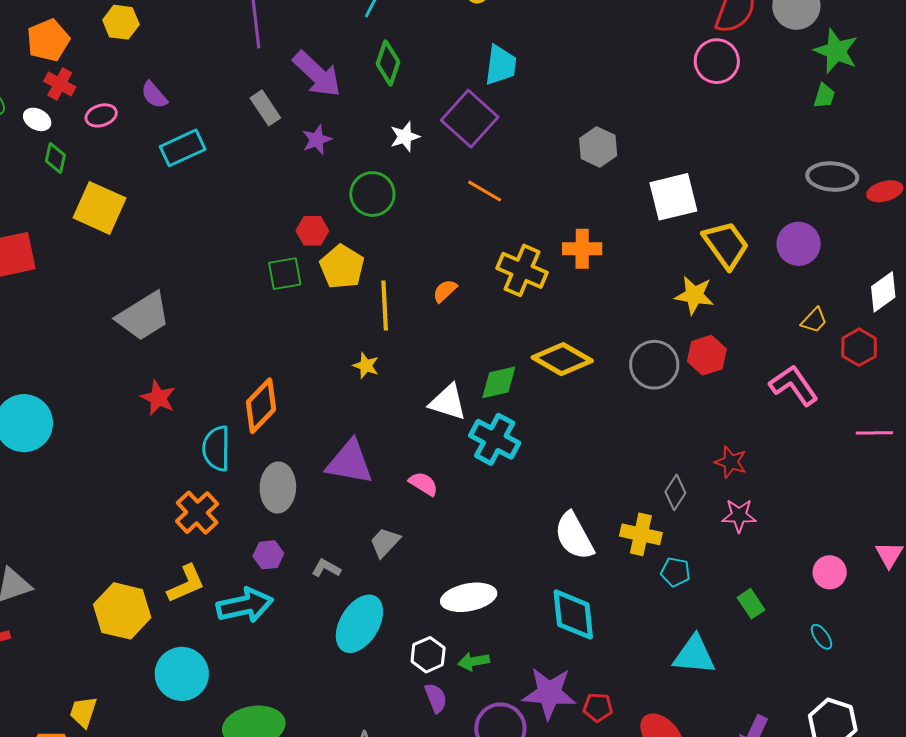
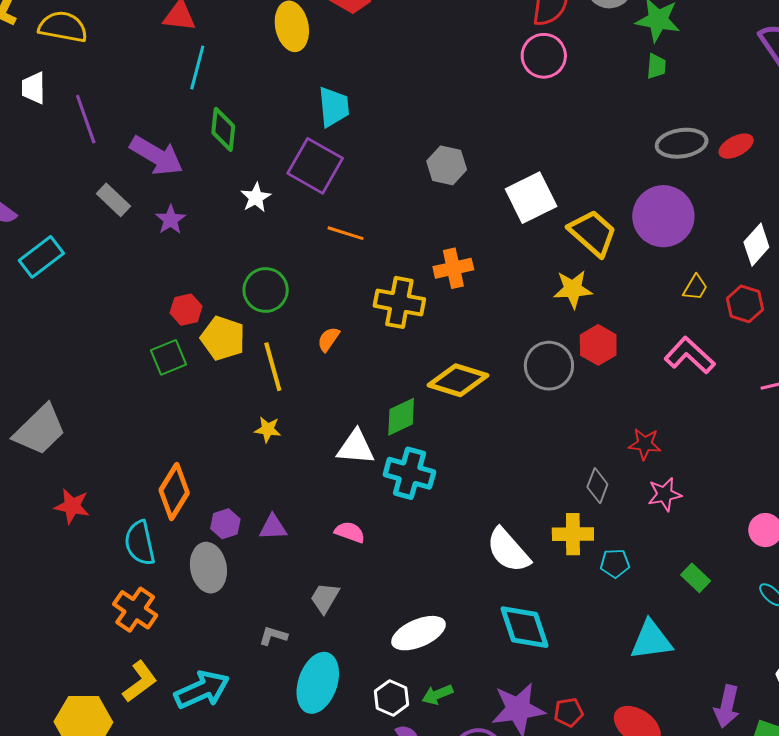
green circle: (372, 194) -> (266, 290), moved
purple circle: (799, 244) -> (663, 216), size x1.4
purple triangle: (350, 462) -> (273, 527), size x0.6
purple hexagon: (268, 555) -> (225, 524), moved

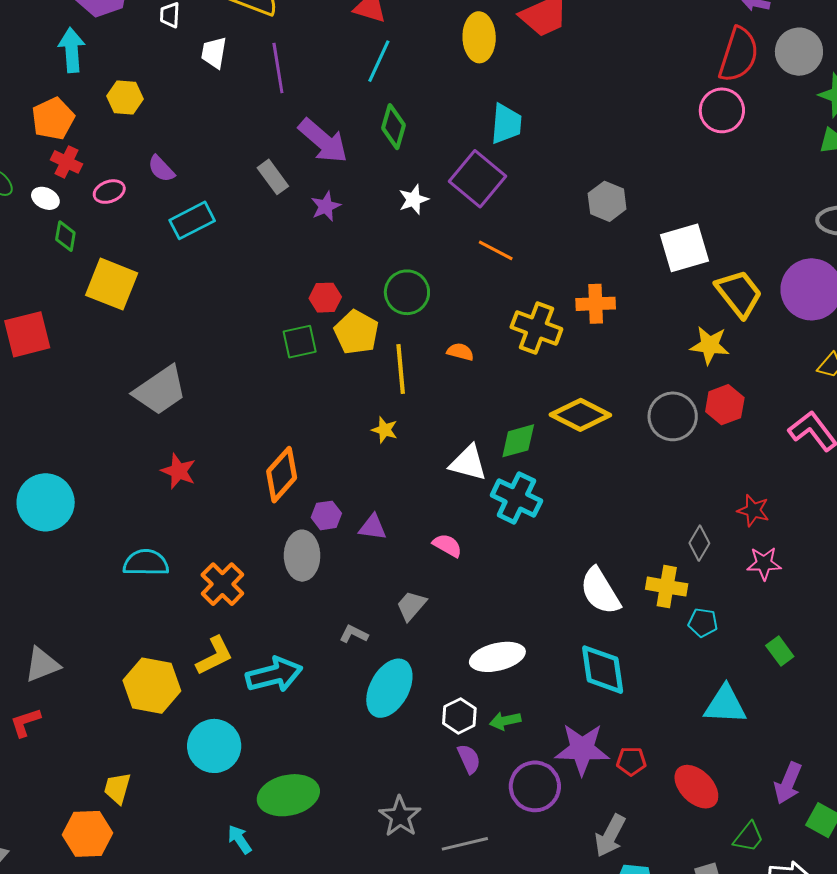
purple line: (86, 119) -> (278, 68), moved
orange semicircle: (328, 339) -> (460, 352), turned 60
cyan semicircle: (140, 543) -> (146, 563), moved, turned 93

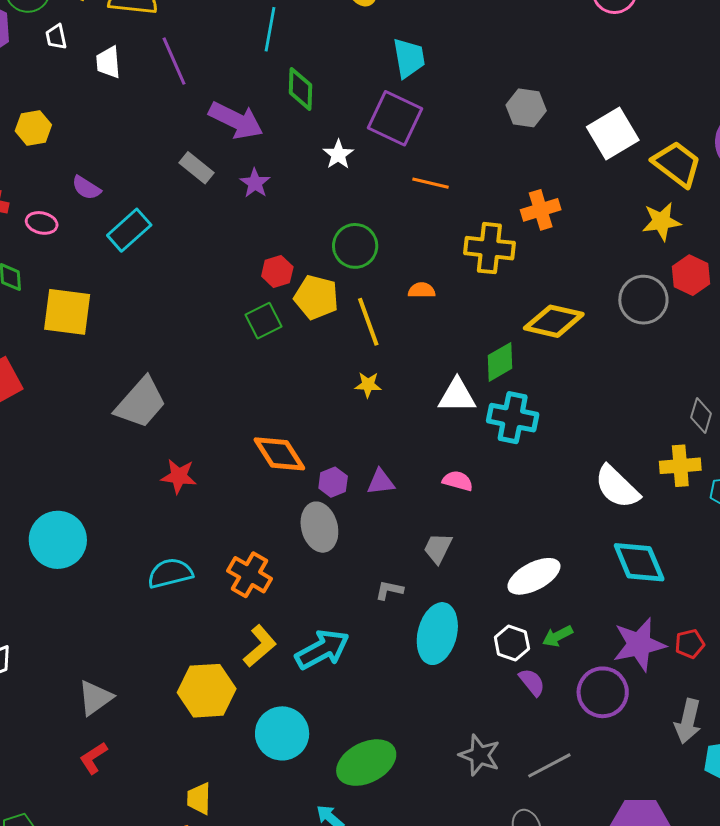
pink ellipse: (109, 192) -> (42, 223), turned 48
orange diamond: (282, 475) -> (279, 454), turned -60

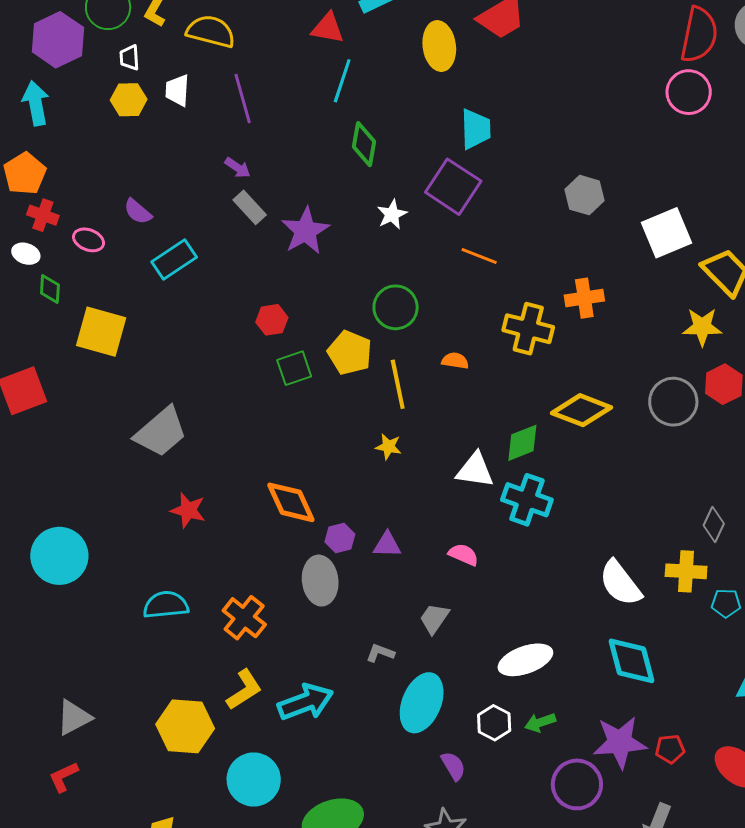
purple arrow: (236, 120) -> (238, 168), moved, size x0.5
yellow hexagon: (33, 128) -> (129, 100), moved
purple star: (255, 183) -> (305, 231), size x1.6
red hexagon: (277, 272) -> (272, 320), moved
purple semicircle: (532, 682) -> (453, 766), moved

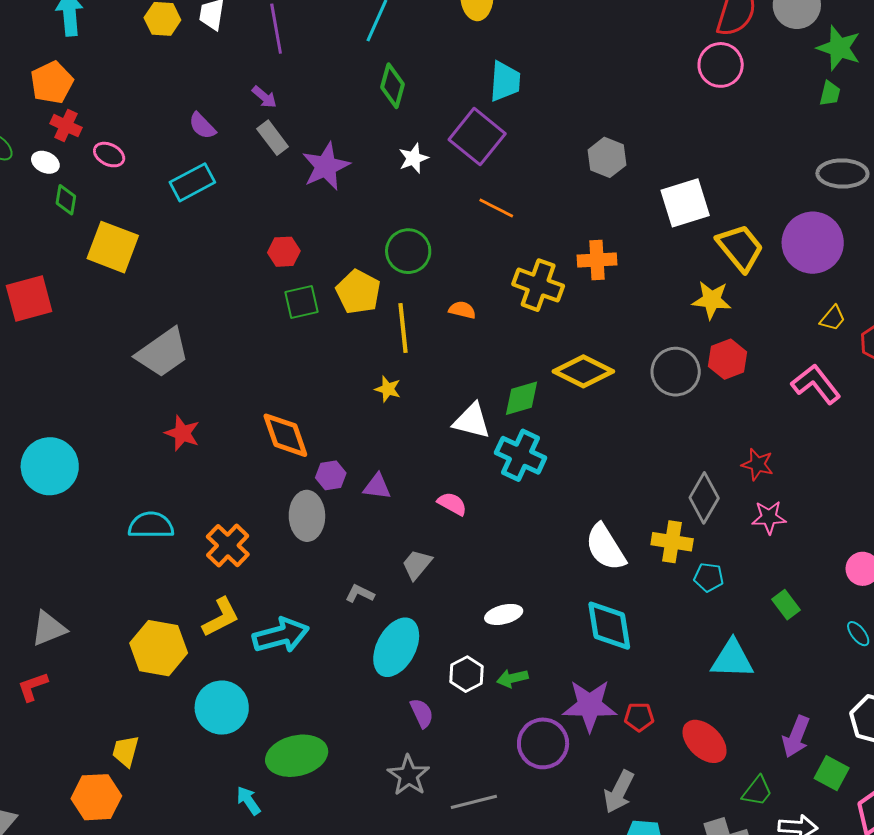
purple semicircle: (138, 212) -> (202, 126), moved
gray diamond: (714, 525) -> (704, 498), size x1.4
white ellipse: (525, 660) -> (504, 614), size x0.7

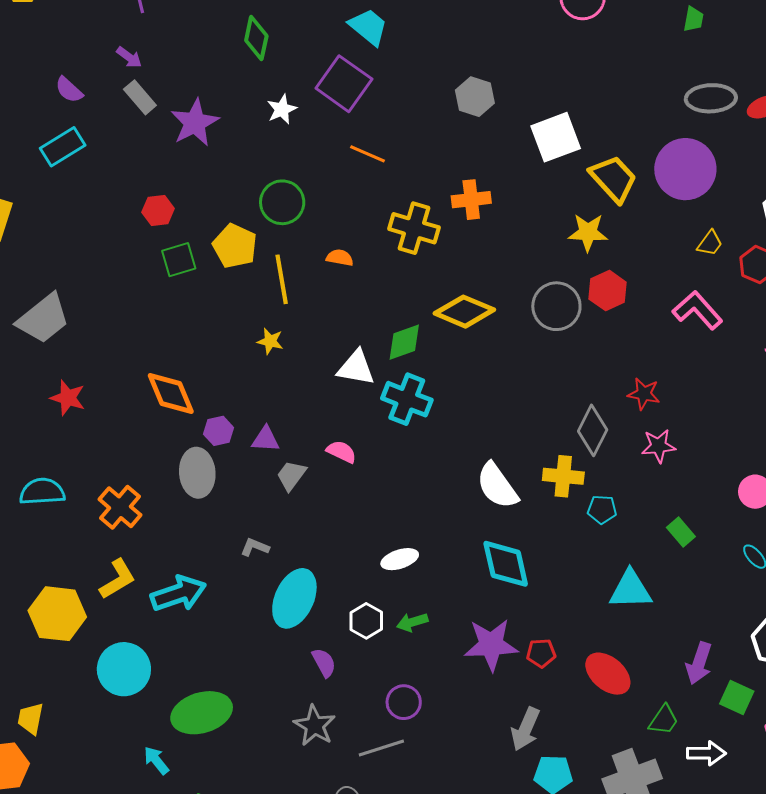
cyan trapezoid: (505, 81) -> (368, 27), turned -51
gray trapezoid: (417, 564) -> (291, 475), moved
purple circle: (543, 743) -> (404, 702), moved, size x0.7

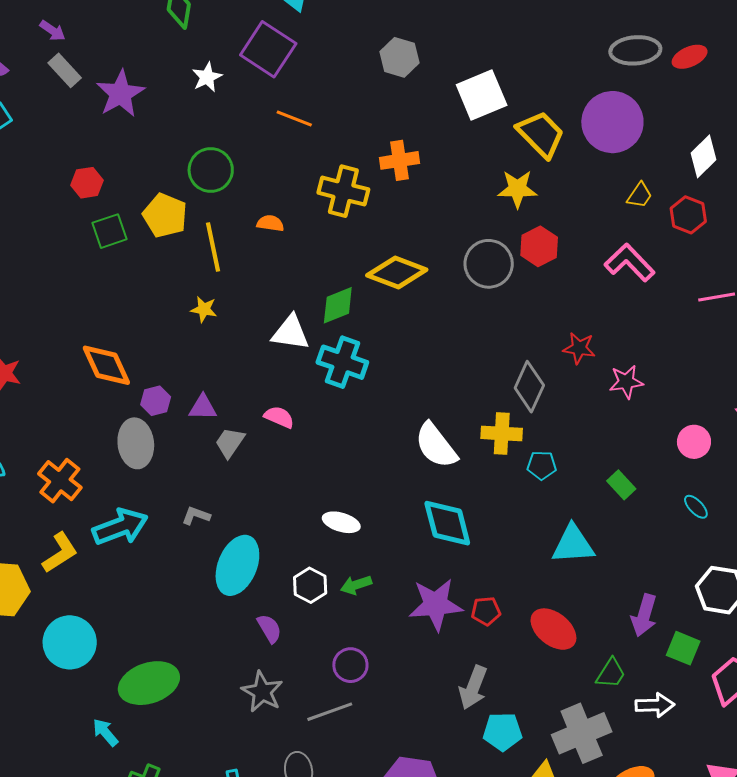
pink star: (658, 446) -> (626, 382), moved
white ellipse: (400, 559) -> (341, 522), turned 36
cyan arrow: (178, 594) -> (120, 527), moved

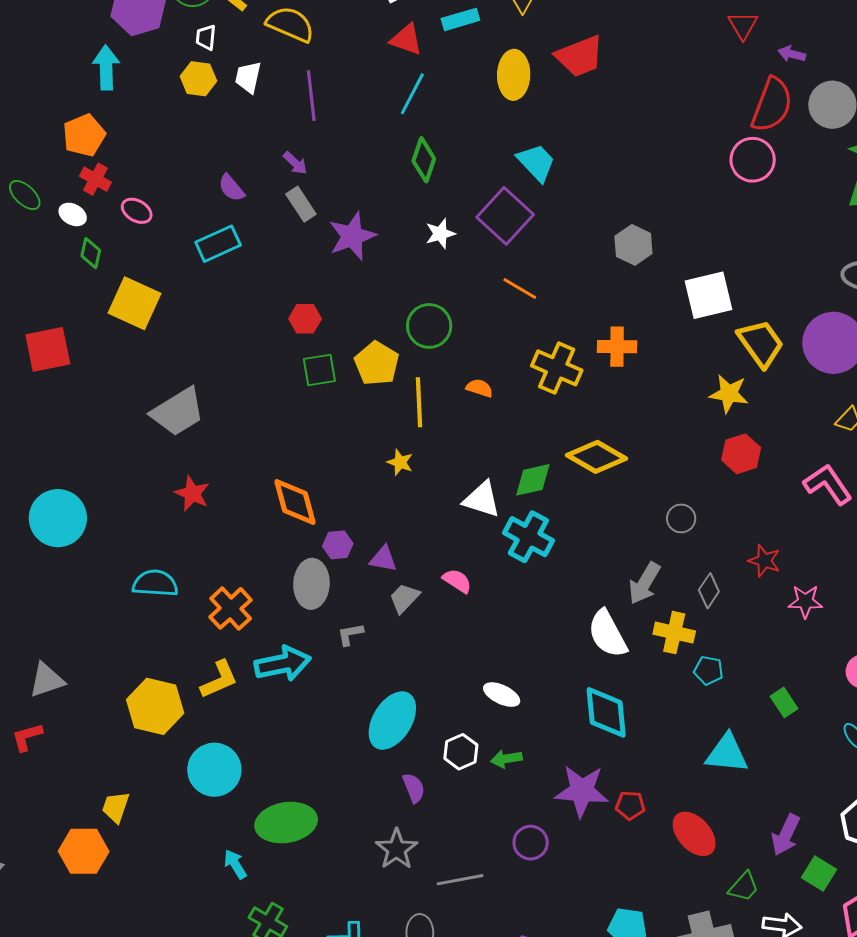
gray circle: (489, 264) -> (681, 518), moved, size x0.6
gray diamond: (529, 387) -> (709, 591), size x0.7
gray L-shape: (196, 516) -> (350, 634), moved, turned -40
purple circle: (350, 665) -> (531, 843), moved
gray arrow: (473, 687) -> (644, 583), moved

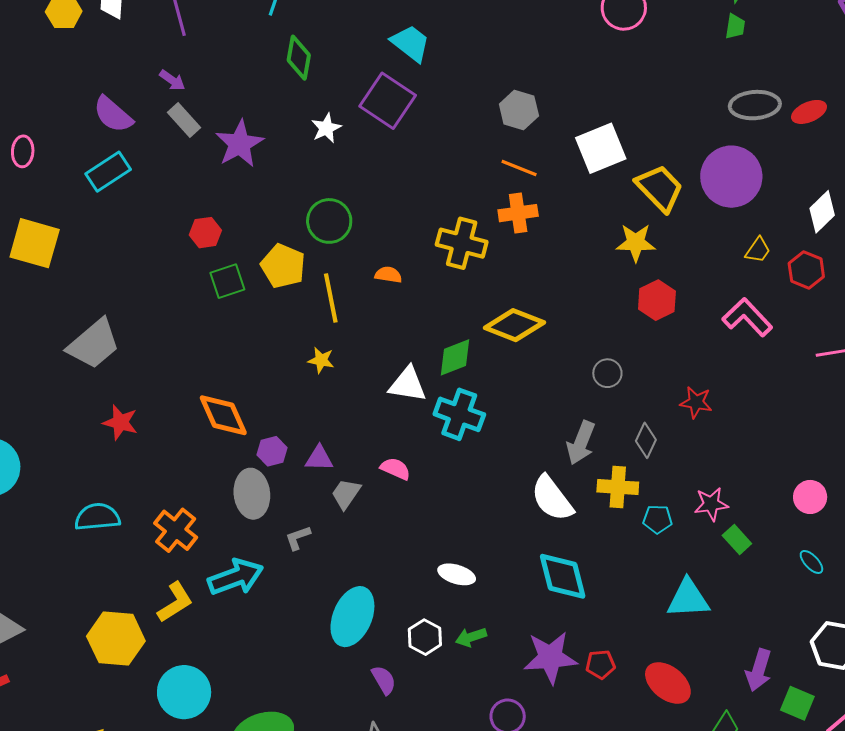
purple semicircle: (231, 188) -> (113, 114), size x1.4
pink ellipse: (137, 211) -> (23, 151), turned 72
orange line: (520, 288) -> (519, 168), moved
pink star: (805, 601) -> (711, 504), moved

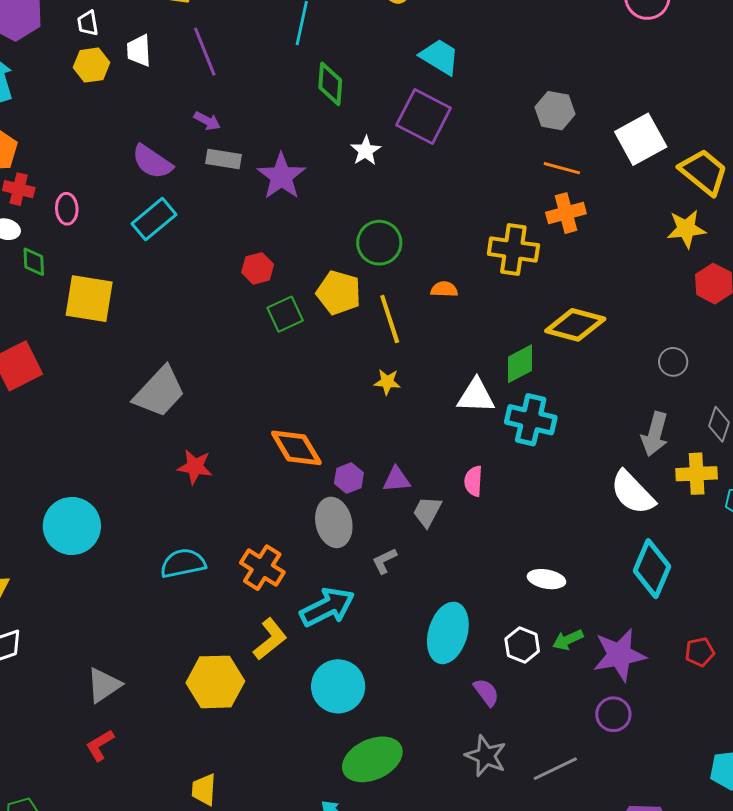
gray rectangle: (184, 120) -> (223, 159), turned -32
pink semicircle: (395, 469) -> (473, 481), turned -104
cyan diamond: (563, 576) -> (652, 569), turned 44
purple star: (550, 657) -> (619, 655), moved
cyan circle: (184, 692) -> (338, 686), moved

